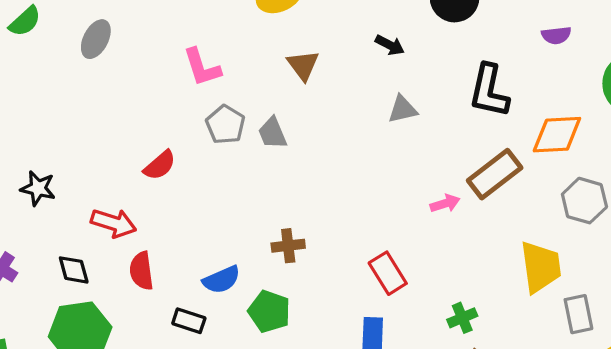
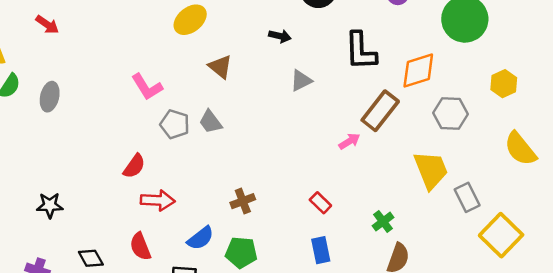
gray ellipse: (96, 39) -> (50, 97), moved
red arrow: (114, 223) -> (158, 200), moved
red rectangle: (388, 273) -> (320, 203), size x0.7

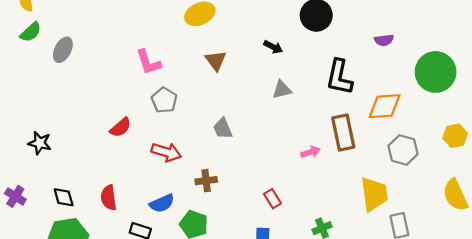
brown rectangle: (380, 111) -> (343, 133), turned -64
gray trapezoid: (211, 122) -> (223, 128), moved
red arrow: (158, 200) -> (166, 152), moved

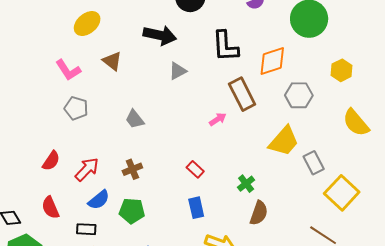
black arrow: (273, 47) -> (160, 35), size x1.8
pink L-shape: (148, 62) -> (68, 70), moved
red semicircle: (121, 127) -> (51, 161), moved
red arrow: (166, 152) -> (87, 169), moved, turned -48
yellow trapezoid: (374, 194) -> (284, 141), turned 64

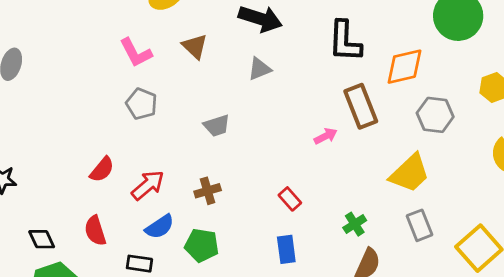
gray triangle: (178, 71) -> (259, 69), moved
gray trapezoid: (135, 119) -> (217, 126), turned -75
gray rectangle: (314, 163) -> (419, 225), moved

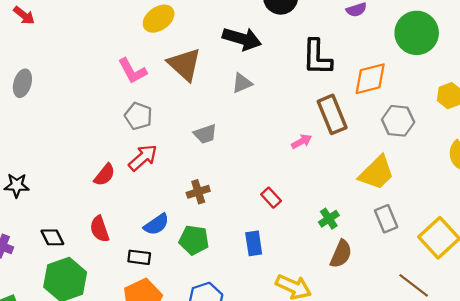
brown triangle: (195, 46) -> (184, 64), size x1.5
red arrow: (148, 185) -> (143, 158), moved
blue rectangle: (286, 249) -> (254, 243), moved

